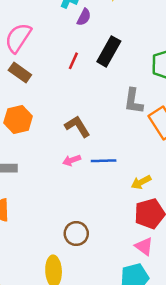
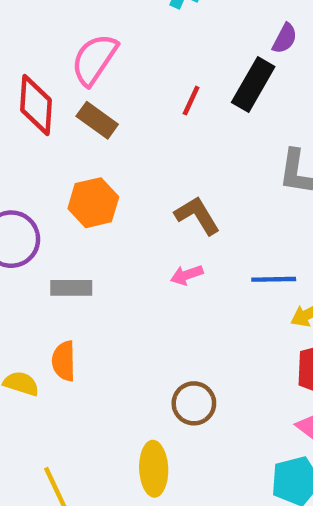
purple semicircle: (84, 17) -> (285, 38), moved
blue line: (104, 161) -> (274, 279), moved

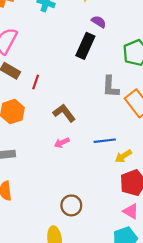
purple semicircle: (285, 38) -> (99, 22), turned -80
red line: (191, 101) -> (36, 82), moved

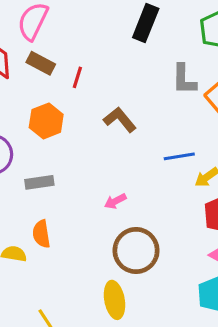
pink arrow: (62, 143) -> (115, 201), moved
brown circle: (71, 205) -> (136, 251), size x1.5

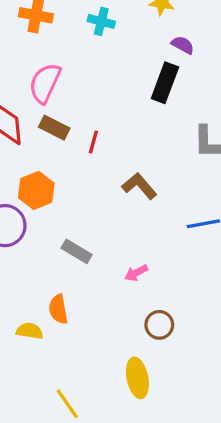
orange hexagon: (46, 121) -> (36, 190), moved
gray rectangle: (39, 182) -> (77, 251), moved, turned 40
brown circle: (136, 251) -> (159, 325), size x0.6

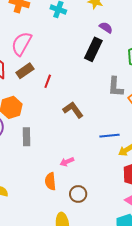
brown rectangle: (54, 128) -> (25, 71), turned -66
gray rectangle: (77, 251) -> (26, 137), moved, turned 54
orange semicircle: (58, 309) -> (50, 181), moved

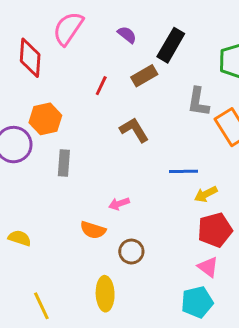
purple semicircle: (106, 28) -> (127, 35), moved
brown rectangle: (25, 71) -> (144, 76), moved
orange semicircle: (50, 181) -> (93, 230), turned -72

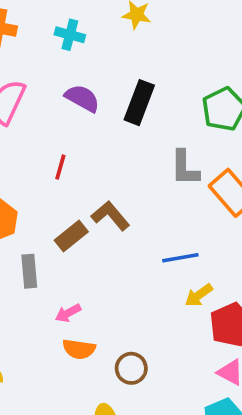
purple semicircle: (127, 35) -> (82, 98), size x1.4
brown rectangle: (144, 76) -> (71, 236), moved
yellow arrow: (206, 194) -> (199, 295), moved
pink arrow: (119, 204) -> (68, 313), moved

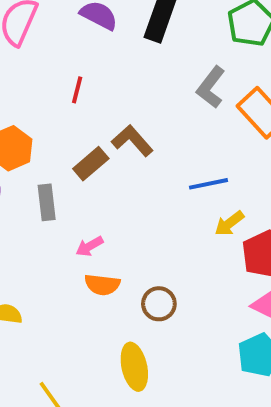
gray L-shape: (185, 168) -> (211, 87), turned 39

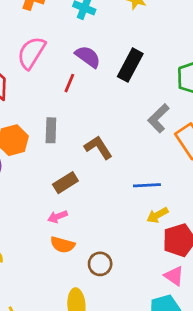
red line: (77, 90) -> (69, 83), moved
brown rectangle: (91, 164) -> (65, 183), moved
gray rectangle: (47, 202) -> (51, 130), moved

